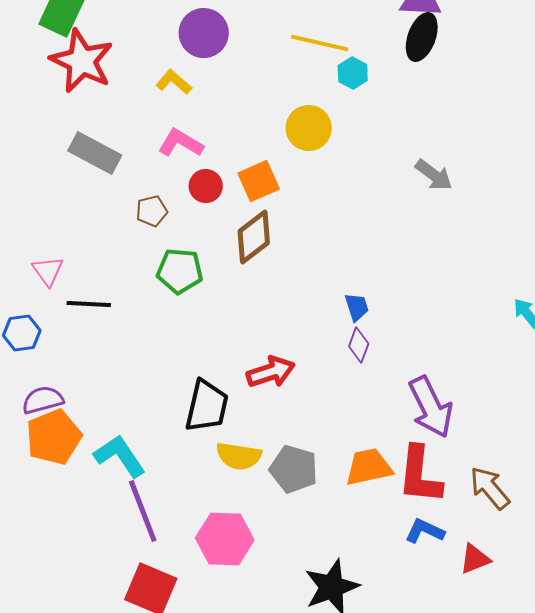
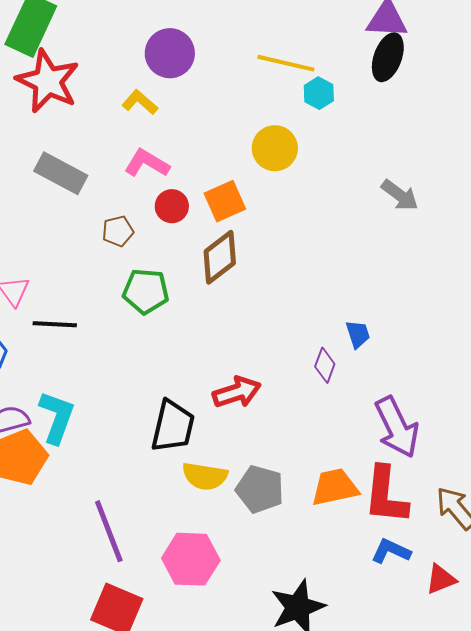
blue trapezoid: (357, 307) -> (358, 334), moved
cyan L-shape: (120, 456) -> (57, 417), moved, turned 54

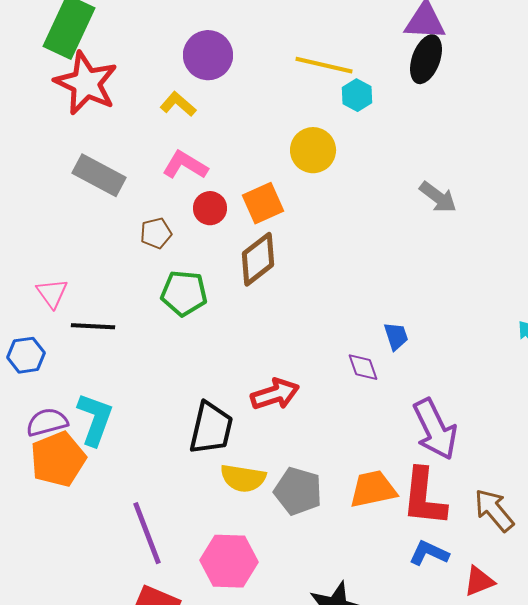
purple diamond: (325, 365) -> (363, 367), turned -40

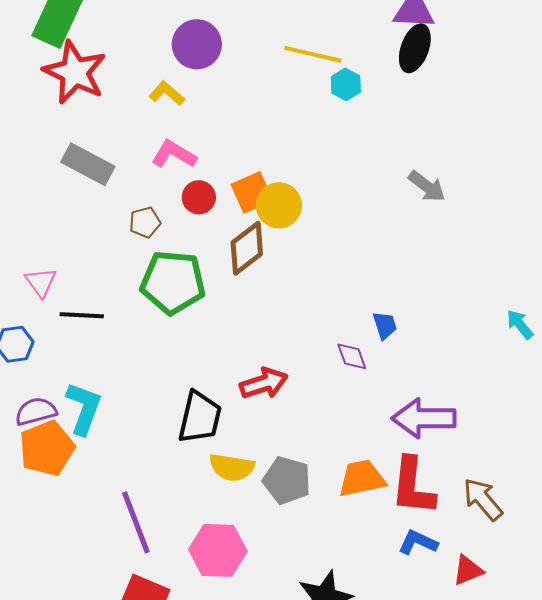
yellow circle: (313, 150) -> (279, 205), moved
green pentagon: (184, 293) -> (173, 282), size x1.4
purple arrow: (435, 429) -> (424, 418), turned 116

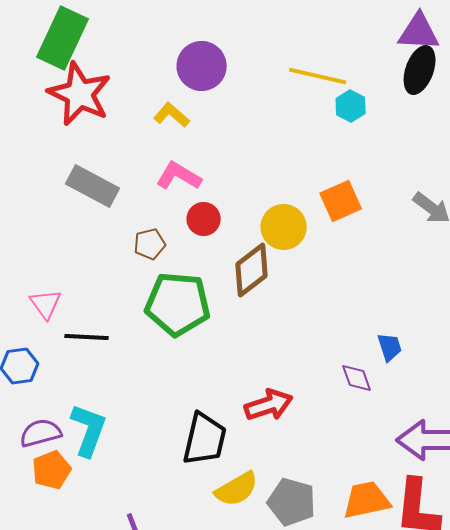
orange square: (252, 192) -> (341, 201), moved
orange pentagon: (47, 448) -> (52, 470), size x0.7
yellow semicircle: (232, 467) -> (237, 489), turned -39

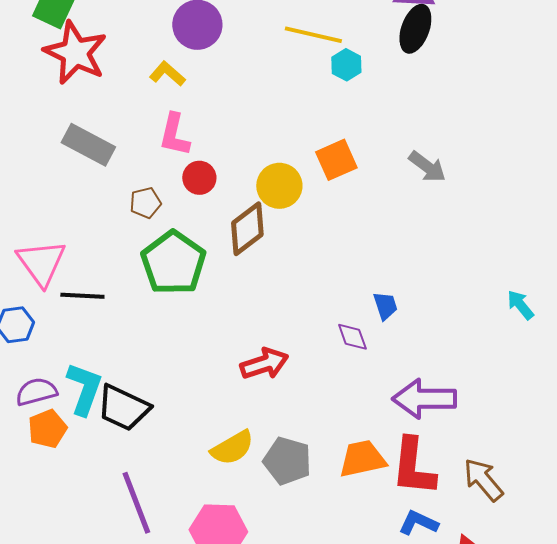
pink L-shape: (179, 176) -> (174, 135), turned -108
pink triangle: (46, 304) -> (41, 263), size x1.6
green pentagon: (178, 304) -> (173, 263), turned 30
black trapezoid: (205, 439) -> (123, 408), moved, turned 102

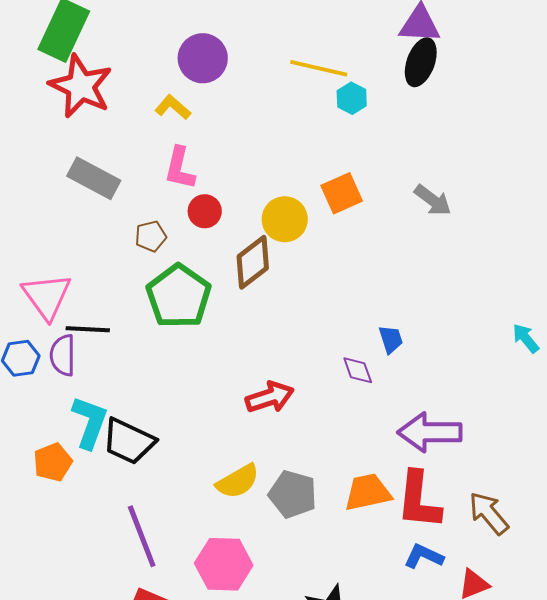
purple semicircle: (36, 392) -> (63, 355), moved, turned -75

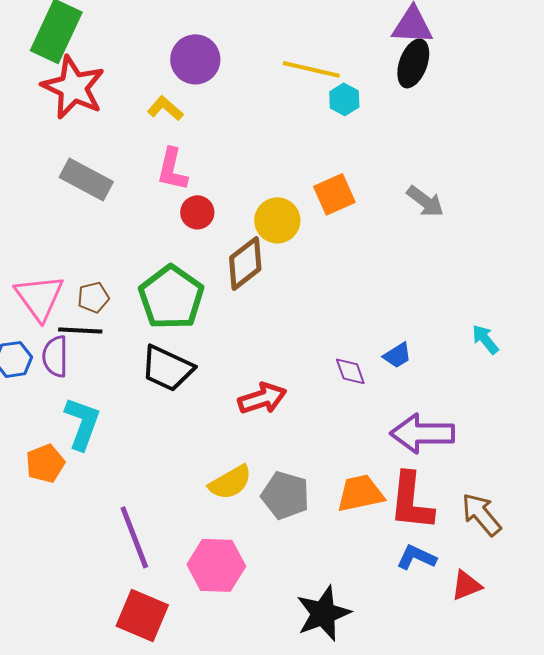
brown pentagon: (151, 236) -> (93, 297), moved
cyan arrow: (526, 338) -> (485, 339), moved
blue trapezoid: (391, 339) -> (397, 355), moved, turned 76
black trapezoid: (129, 441) -> (167, 368), moved

